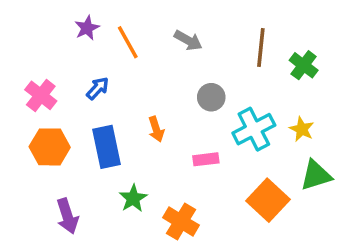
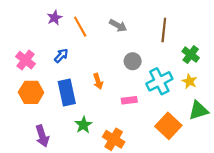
green cross: (304, 65) -> (191, 55), moved

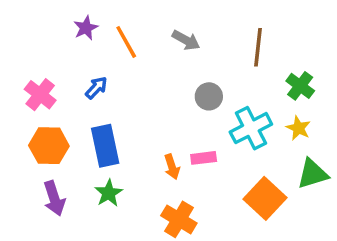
orange arrow: (98, 81) -> (172, 167), moved
green star: (84, 125) -> (109, 193), moved
purple arrow: (42, 136) -> (54, 198), moved

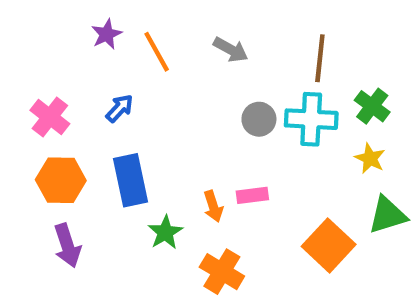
cyan cross: (251, 128) -> (311, 119), moved, turned 30
green star: (109, 193) -> (165, 232), moved

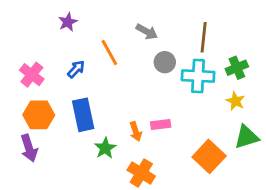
orange line: (157, 52) -> (109, 52), moved
green cross: (372, 106) -> (237, 68), turned 30
gray circle: (259, 119) -> (165, 62), moved
purple arrow: (67, 245) -> (29, 148), moved

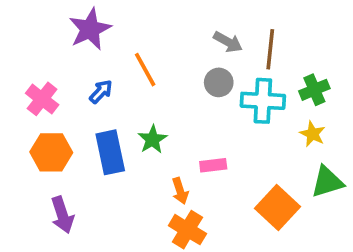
purple star: (68, 22) -> (90, 29), size x1.6
gray arrow: (147, 32) -> (228, 42), moved
orange arrow: (136, 131) -> (180, 191), moved
purple arrow: (29, 148) -> (62, 215), moved
green star: (105, 148) -> (152, 139), moved

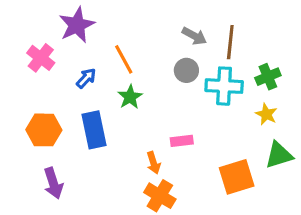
pink cross: (42, 99) -> (41, 58), moved
green star: (152, 139) -> (130, 97), moved
orange square: (278, 208) -> (237, 177), turned 30

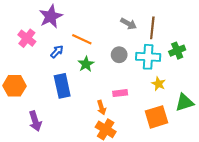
orange line: (124, 59) -> (82, 39), turned -36
gray circle: (186, 70) -> (119, 55), moved
yellow star: (266, 114) -> (159, 84), moved
orange hexagon: (44, 130) -> (14, 86), moved

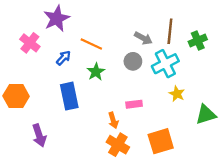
gray arrow: (128, 24) -> (143, 38), moved
green cross: (177, 51) -> (198, 41), moved
cyan cross: (148, 57) -> (165, 64), turned -30
orange square: (156, 117) -> (161, 141), moved

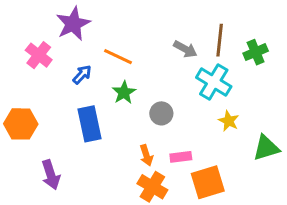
gray circle: (133, 61) -> (161, 113), moved
cyan cross: (165, 64) -> (214, 82), turned -32
pink rectangle: (134, 104) -> (181, 157), moved

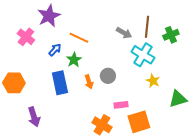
green star: (124, 92) -> (74, 60), moved
orange arrow: (146, 155) -> (89, 82), moved

